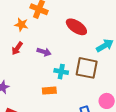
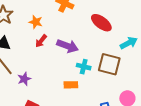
orange star: (21, 25) -> (36, 22), moved
purple arrow: (44, 52) -> (68, 46), size x1.5

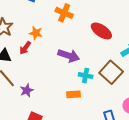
red arrow: (41, 41) -> (25, 48), moved
brown square: (109, 64) -> (111, 72), turned 30

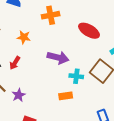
orange cross: (64, 13) -> (51, 15), turned -30
red arrow: (25, 48) -> (15, 63), moved

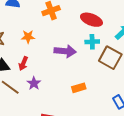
cyan cross: (76, 76) -> (92, 42), moved
purple star: (19, 95) -> (34, 83), moved

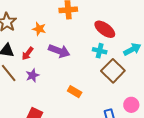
purple arrow: (65, 51) -> (59, 51), moved
orange rectangle: (79, 88) -> (75, 92), turned 32

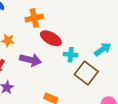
red ellipse: (105, 29) -> (51, 38), moved

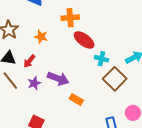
purple arrow: (30, 60) -> (58, 79), moved

